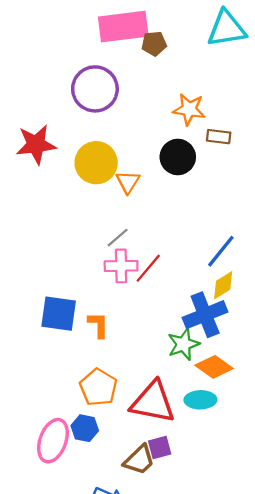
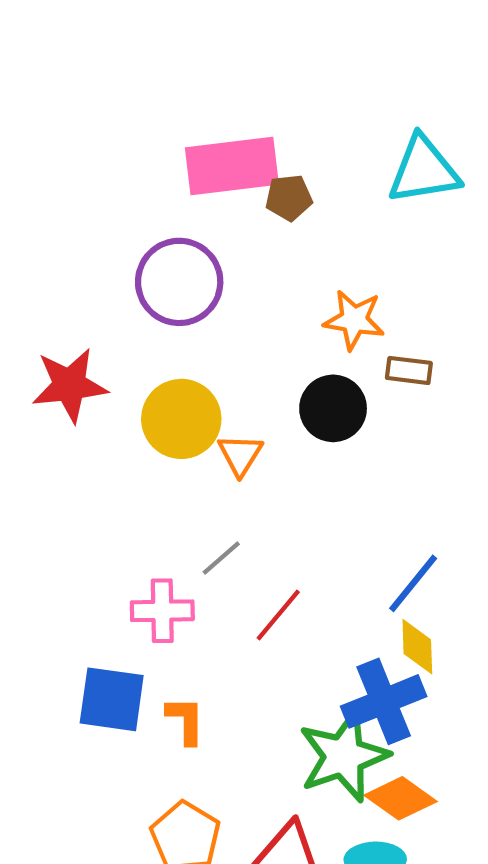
pink cross: (121, 266) -> (162, 611), moved
yellow diamond: (223, 285) -> (417, 647), turned -60
green star: (183, 344) -> (344, 756), size x1.5

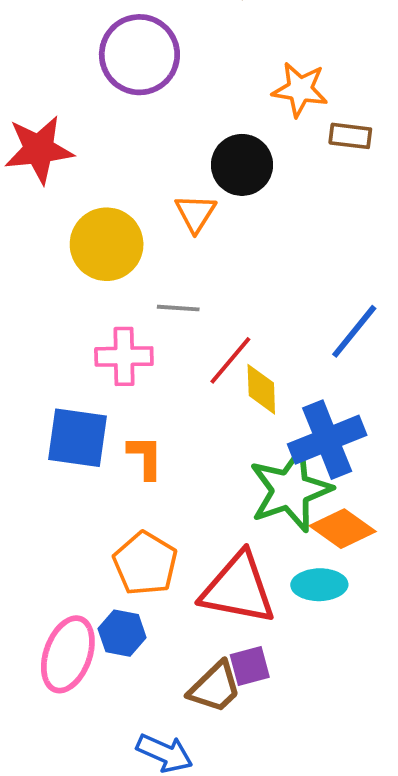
black circle: (333, 408) -> (242, 165), moved
yellow circle: (181, 419) -> (107, 244), moved
gray line: (221, 558) -> (178, 308), turned 45
yellow diamond: (417, 647) -> (261, 389), moved

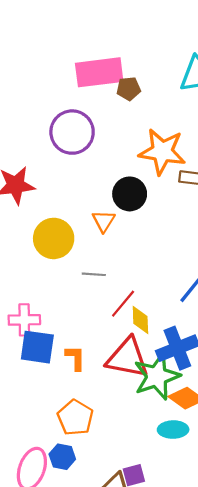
orange star: (300, 89) -> (162, 152), size x1.5
pink cross: (124, 356) -> (24, 320), moved
red triangle: (238, 589) -> (127, 358), moved

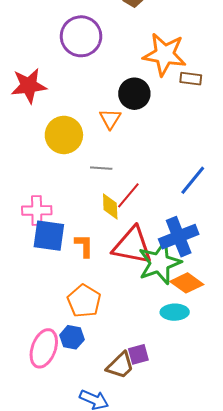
yellow diamond: (140, 320) -> (110, 206), moved

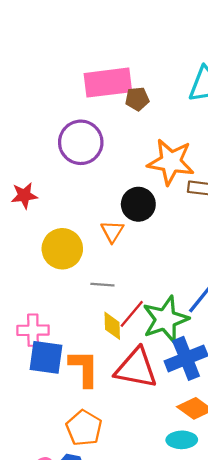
red star: (29, 86) -> (24, 196), size x0.7
orange L-shape: (84, 246) -> (84, 368), size x1.5
green star: (160, 263) -> (165, 319), moved

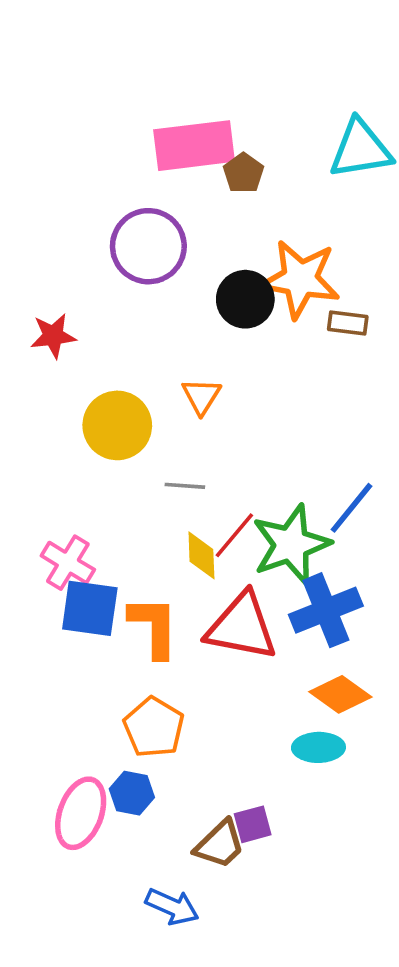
brown pentagon: (137, 99) -> (243, 173), turned -30
black circle: (138, 204) -> (245, 299), moved
pink cross: (33, 330) -> (68, 563), turned 32

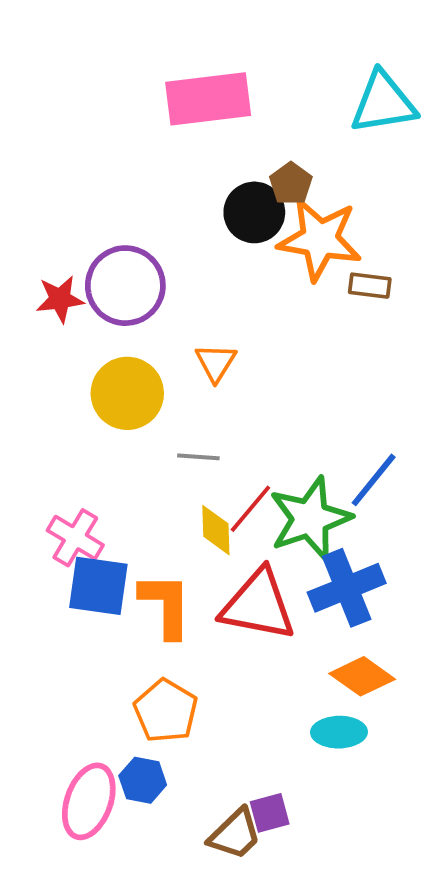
brown pentagon: (243, 173) -> (291, 184), moved
purple circle: (148, 246) -> (125, 286), moved
black circle: (245, 299) -> (254, 212), moved

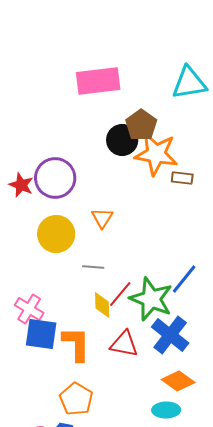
brown pentagon: (291, 184) -> (141, 125), size x1.4
red star: (60, 299) -> (21, 185), turned 30
green star: (310, 518) -> (151, 299), turned -30
blue cross: (347, 588) -> (170, 335), turned -30
red triangle: (258, 605) -> (124, 344), size x0.7

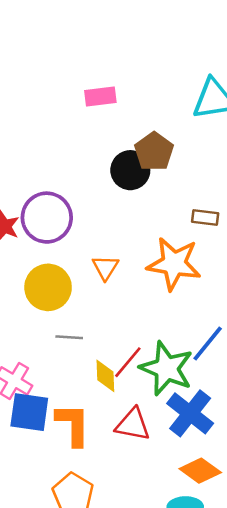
pink rectangle: (98, 81) -> (100, 97), size x0.6
orange star: (156, 154) -> (174, 264), moved
gray line: (93, 267) -> (69, 337), moved

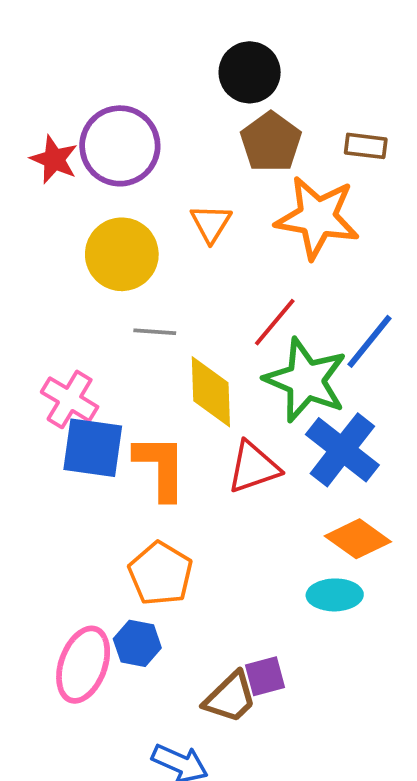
brown pentagon: (154, 151) -> (271, 142), moved
red line: (128, 362) -> (275, 322), moved
yellow diamond: (105, 376) -> (211, 392), size x1.4
red triangle: (133, 425) -> (253, 467), turned -30

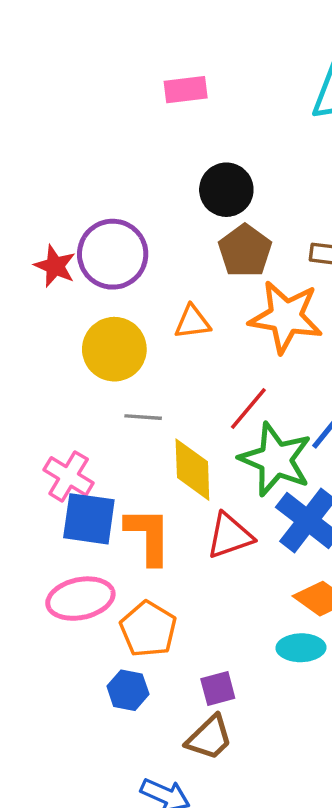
orange triangle: (211, 223) -> (192, 322), turned 51
pink ellipse: (83, 665) -> (80, 599), moved, turned 58
purple square: (265, 676) -> (218, 688), moved

